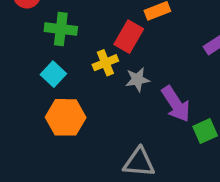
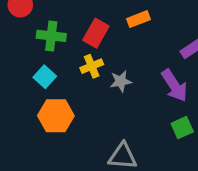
red rectangle: (129, 37) -> (96, 33), moved
purple arrow: (176, 104) -> (174, 86), moved

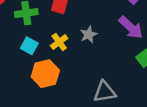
yellow cross: (92, 66) -> (59, 42), moved

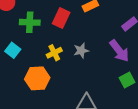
cyan square: (29, 46) -> (13, 50), moved

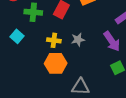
yellow cross: (54, 53) -> (54, 40), turned 32
orange hexagon: (37, 78) -> (56, 63), moved

